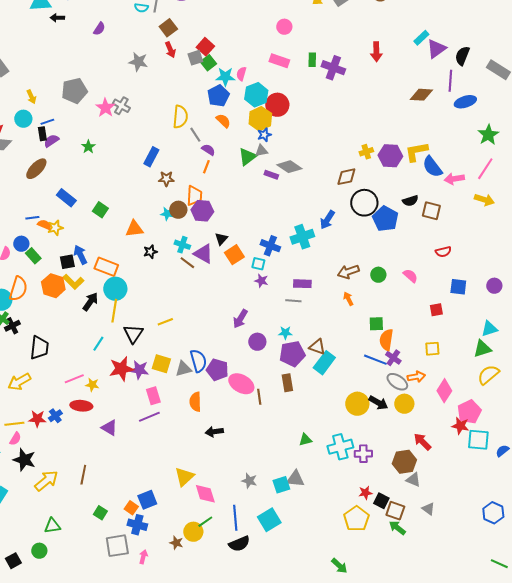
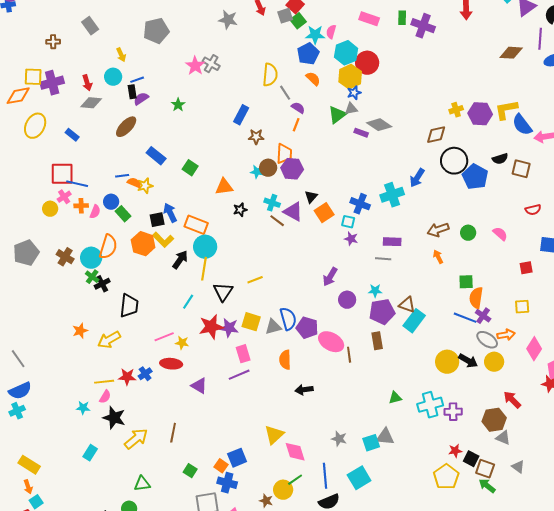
gray pentagon: (74, 91) -> (156, 31), moved

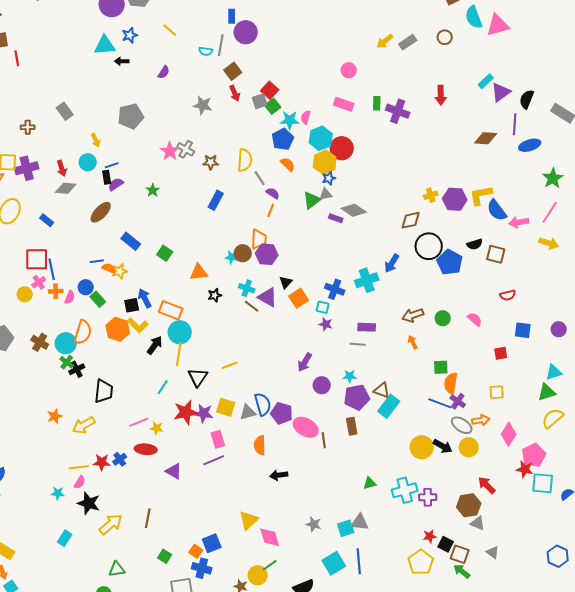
brown star: (256, 137) -> (211, 162), moved
blue line: (77, 184) -> (52, 269), turned 65
blue line: (325, 476) -> (359, 561), moved

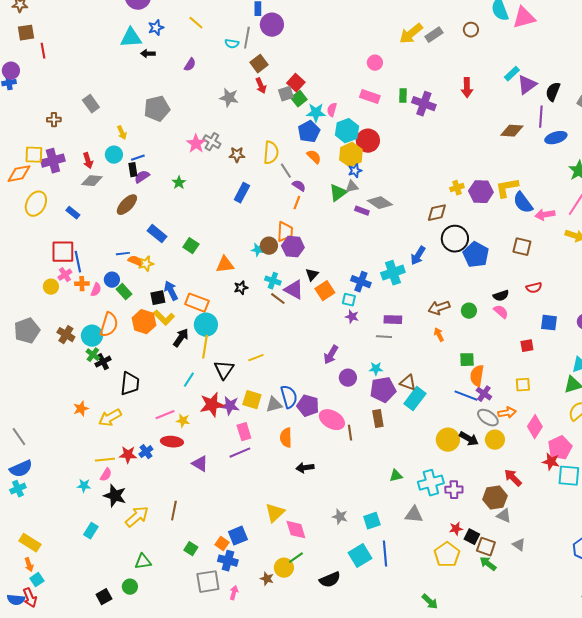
yellow arrow: (385, 41) -> (411, 34), size x1.4
black semicircle: (475, 244) -> (501, 296), moved
gray triangle: (360, 522) -> (414, 515), moved

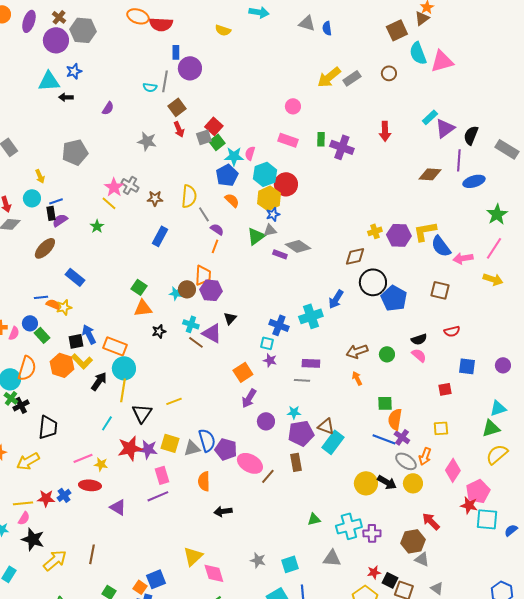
yellow line: (196, 23) -> (109, 203), moved
green square: (191, 246) -> (139, 287), moved
orange square: (325, 291) -> (243, 372), moved
orange arrow: (507, 413) -> (425, 456), turned 120
brown line: (350, 433) -> (268, 476), turned 49

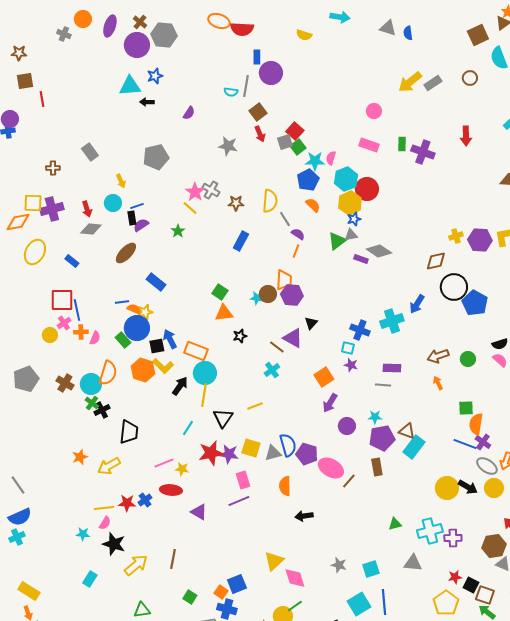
blue circle: (30, 323) -> (137, 328), moved, size x1.6
cyan cross: (191, 324) -> (272, 370), moved, turned 35

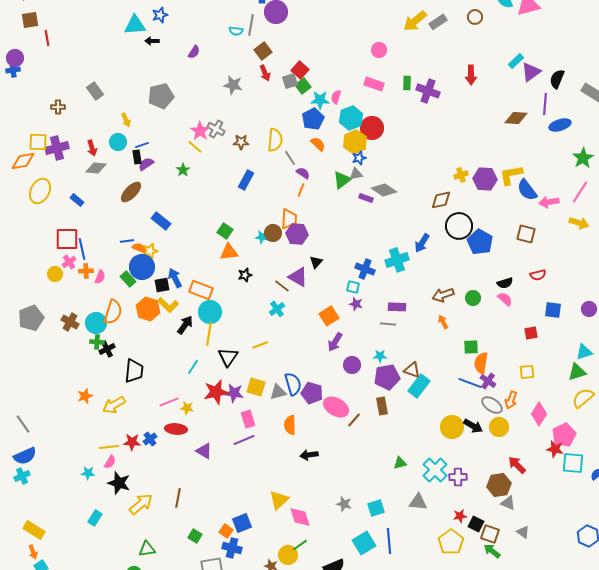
green cross: (92, 403) -> (97, 342), turned -32
cyan cross: (430, 531) -> (435, 470), turned -30

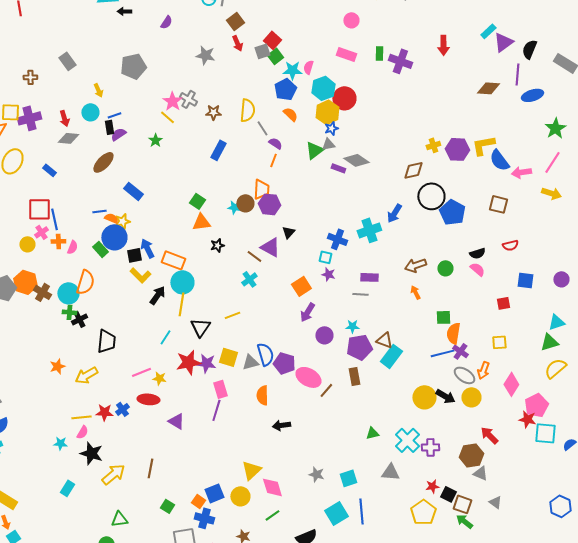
orange hexagon: (148, 309) -> (25, 282), moved
blue line: (470, 383) -> (442, 353), turned -35
purple line: (244, 440) -> (216, 410), turned -50
yellow circle: (288, 555) -> (240, 496), moved

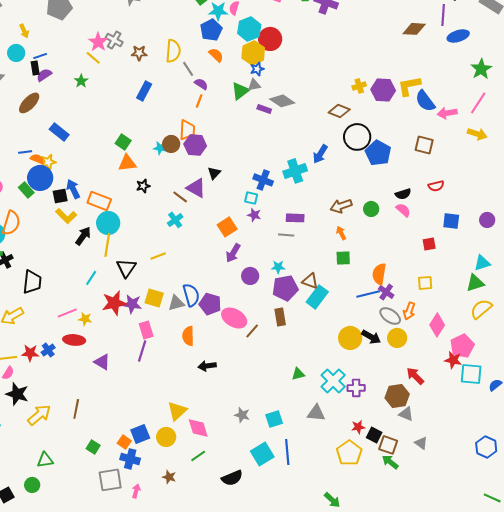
brown diamond: (413, 170) -> (339, 111), turned 35
green square: (443, 317) -> (343, 258), moved

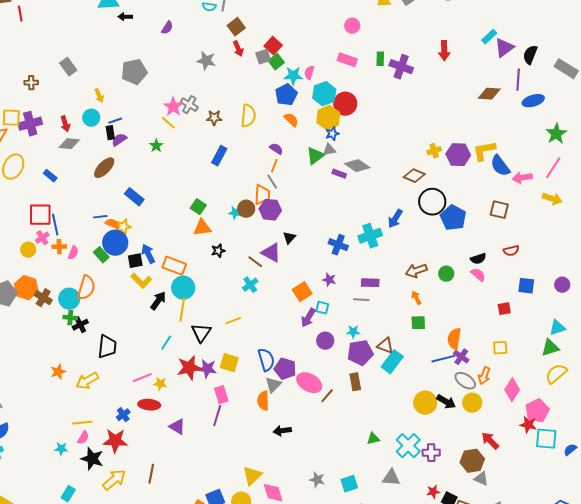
gray line: (188, 69) -> (272, 182), moved
cyan square: (251, 198) -> (322, 308), moved
gray triangle: (176, 303) -> (273, 385), moved, turned -30
red star: (30, 353) -> (115, 441), moved, size x1.4

